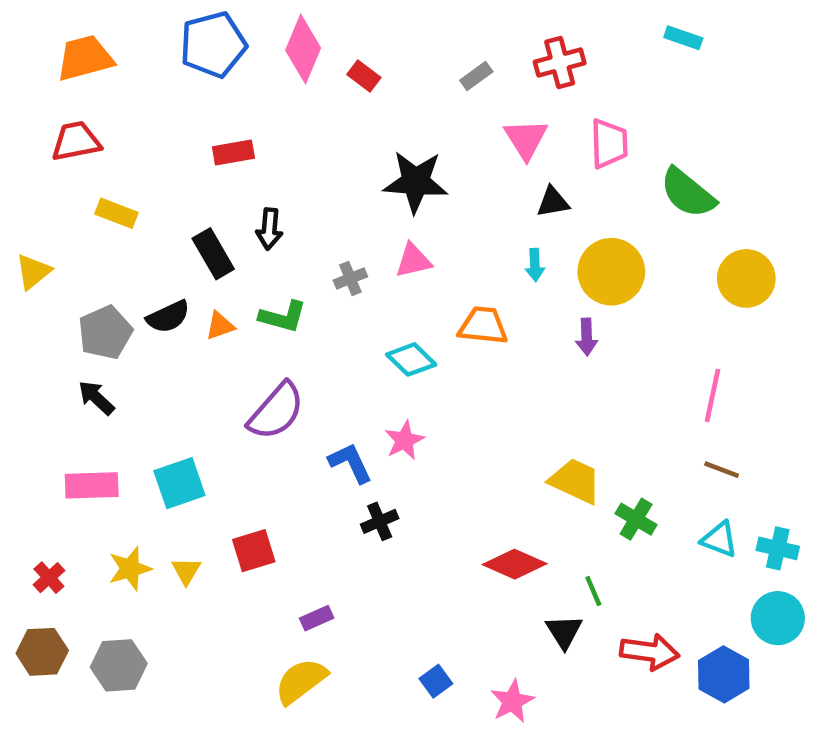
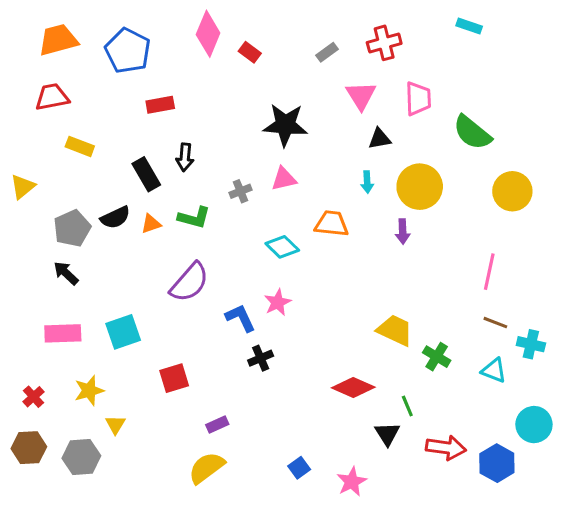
blue pentagon: (213, 45) -> (128, 51), moved, turned -30
cyan cross: (778, 548) -> (531, 344), moved
yellow triangle: (186, 571) -> (115, 425), moved

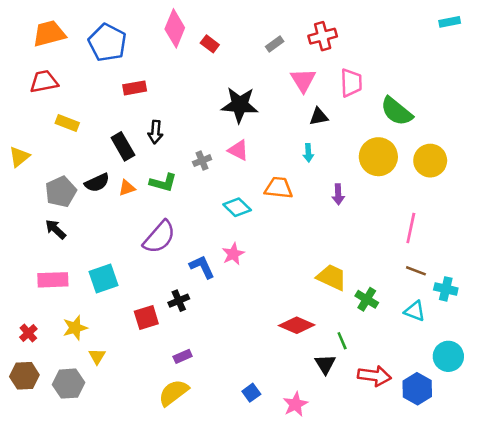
cyan rectangle: (469, 26) -> (450, 22), moved, turned -30
pink triangle: (284, 179) -> (238, 150), turned 40
yellow circle: (420, 187) -> (378, 157), moved
black cross: (261, 358) -> (179, 301), moved

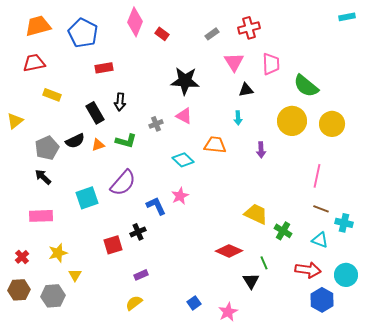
cyan square: (104, 279) -> (87, 198), moved
red arrow: (374, 376) -> (308, 270), moved
yellow semicircle: (174, 393) -> (134, 303), size x0.7

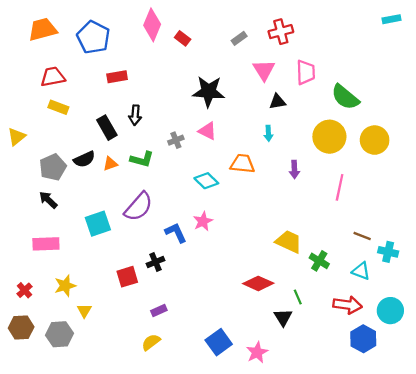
red trapezoid: (34, 63) -> (53, 77), moved
pink line: (317, 176) -> (340, 187), moved
blue square: (194, 303) -> (219, 342), size x1.6

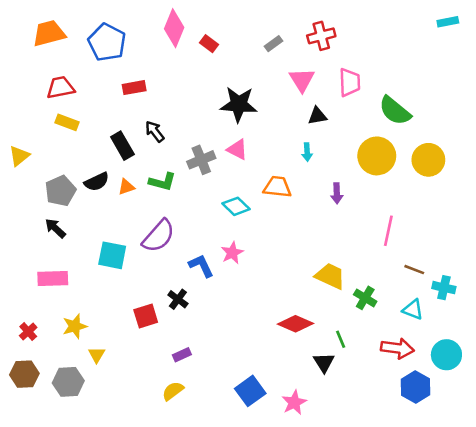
black arrow: (135, 115) -> (155, 131), turned 138
gray cross: (176, 140) -> (201, 160), size x1.5
pink line: (340, 187) -> (388, 231), moved
cyan square: (98, 224) -> (112, 255), turned 30
black cross: (155, 262) -> (178, 299), turned -30

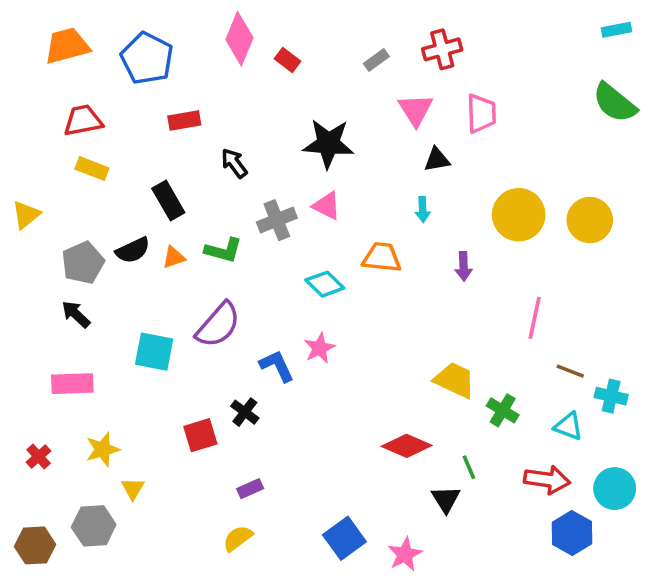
green semicircle: (395, 111) -> (615, 103), moved
black arrow: (155, 131) -> (234, 163), moved
brown hexagon: (24, 374) -> (35, 545), moved

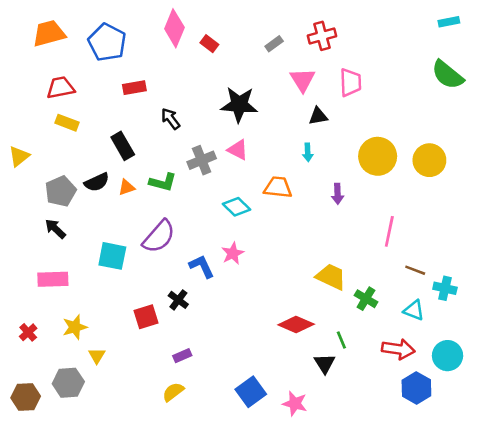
pink star: (405, 554) -> (295, 403), turned -30

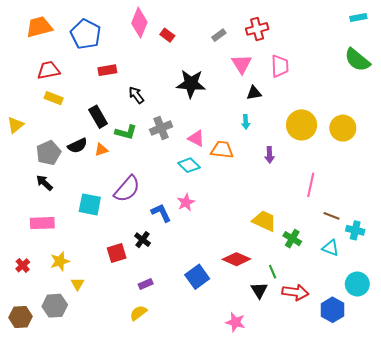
pink triangle: (238, 150) -> (196, 138), moved
green L-shape: (163, 182) -> (126, 132), moved
red arrow: (398, 349) -> (295, 292), moved
blue square: (251, 392) -> (197, 277), moved

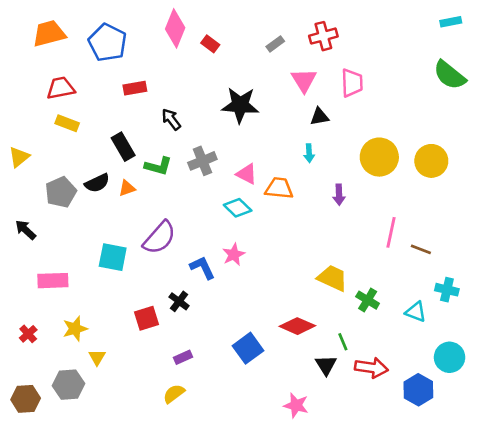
black arrow: (44, 183) -> (26, 230), moved
brown line: (331, 216) -> (421, 249), moved

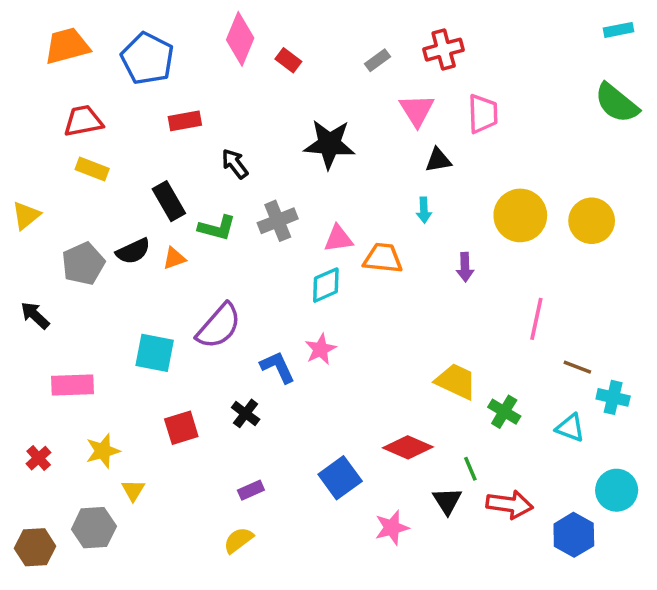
pink triangle: (247, 174) -> (338, 239), turned -35
cyan diamond: (238, 208) -> (326, 285), turned -68
brown line: (421, 249) -> (577, 367), moved
red square: (147, 318) -> (181, 428), moved
pink star: (296, 405) -> (392, 528), moved, turned -30

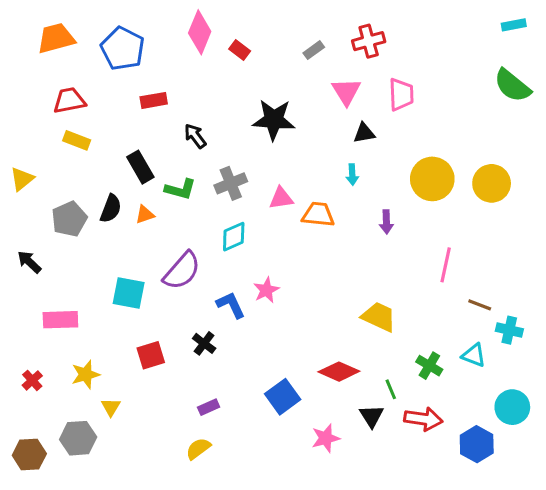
black semicircle: (133, 251) -> (111, 209), turned -44
cyan diamond: (326, 285) -> (234, 237), moved
green cross: (504, 412) -> (429, 366), moved

